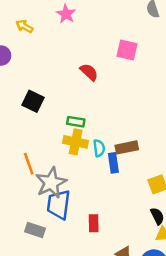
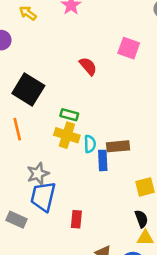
black square: (33, 101) -> (28, 90), size x1.4
orange line: (29, 164) -> (17, 129), moved
gray star: (51, 183) -> (38, 174), size x0.7

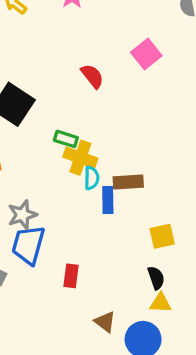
pink square: (129, 48) -> (146, 54), turned 30
yellow cross: (67, 135) -> (80, 158), moved

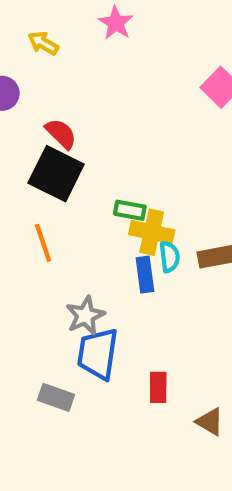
red semicircle: (92, 76) -> (61, 134), moved
blue rectangle: (108, 200) -> (145, 275), moved
brown triangle: (105, 322) -> (210, 422), moved

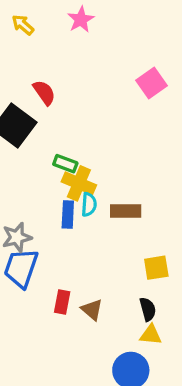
red semicircle: (61, 134) -> (44, 93), moved
brown triangle: (210, 422) -> (92, 310), moved

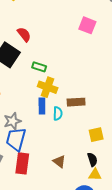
pink square: (152, 83) -> (87, 25), turned -30
green rectangle: (65, 164) -> (39, 67), moved
cyan semicircle: (89, 204) -> (58, 113), moved
red rectangle: (62, 302) -> (22, 163), moved, size x1.5

